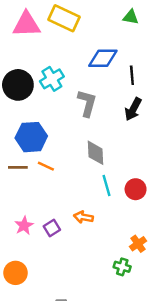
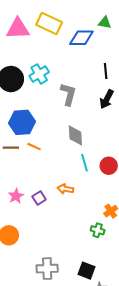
blue diamond: (103, 58) -> (81, 38), moved

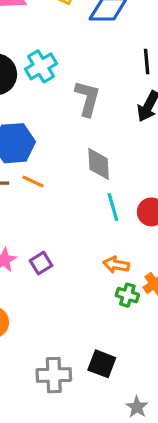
orange arrow: (65, 189) -> (116, 265), moved
green cross: (98, 230) -> (127, 295), moved
black square: (86, 271) -> (102, 364), moved

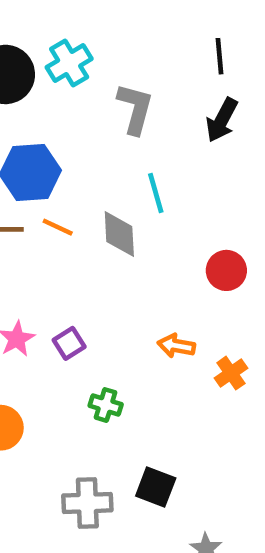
gray diamond: (99, 164) -> (119, 234), moved
cyan line: (113, 207) -> (156, 193), moved
green cross: (127, 295) -> (106, 405), moved

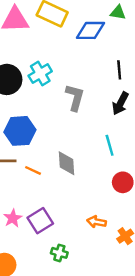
cyan line: (156, 193) -> (110, 145), moved
orange line: (58, 227) -> (33, 170), moved
purple square: (69, 343) -> (40, 221), size x1.5

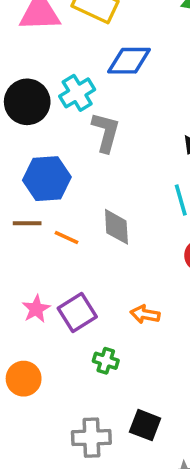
blue diamond: (90, 30) -> (129, 61), moved
gray L-shape: (75, 97) -> (106, 132), moved
orange arrow: (96, 222) -> (145, 314), moved

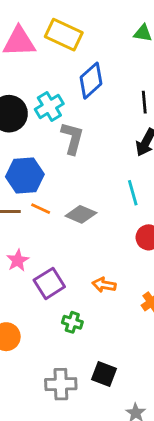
blue diamond: (129, 61) -> (91, 81), turned -42
gray diamond: (116, 227) -> (81, 214), turned -64
orange line: (66, 238) -> (41, 209), moved
pink star: (36, 309) -> (18, 260), moved

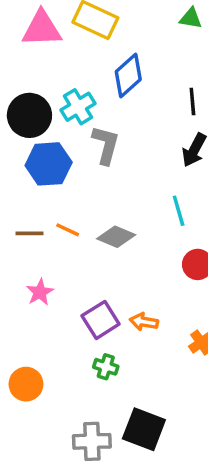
blue hexagon: (25, 176) -> (49, 164), moved
purple square: (49, 283) -> (101, 320), moved
black square: (104, 374) -> (144, 429), size x1.4

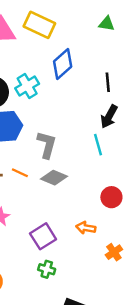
gray L-shape: (106, 145) -> (47, 145), moved
cyan line: (179, 211) -> (98, 145), moved
orange arrow: (144, 322) -> (86, 228), moved

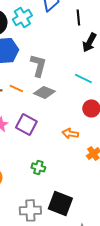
black line: (108, 82) -> (78, 17), moved
cyan line: (98, 145) -> (83, 78), moved, turned -48
purple square: (43, 236) -> (26, 124), moved, turned -30

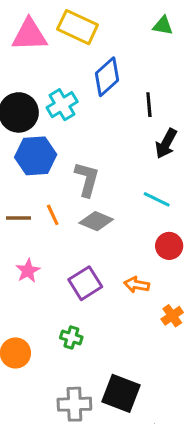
orange line: (16, 88) -> (53, 215), turned 40
purple square: (26, 124) -> (85, 283), moved, turned 30
green cross: (38, 167) -> (71, 337), moved

